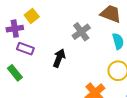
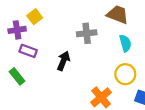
gray cross: (81, 32) -> (87, 33), turned 30

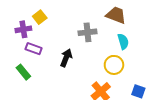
yellow circle: (125, 74) -> (114, 65), moved

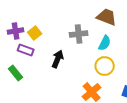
yellow square: (40, 17) -> (35, 33), moved
cyan semicircle: (123, 42) -> (105, 43), moved, turned 42

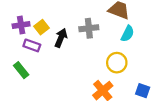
cyan semicircle: (105, 43) -> (128, 34), moved
black arrow: (58, 59) -> (61, 38), moved

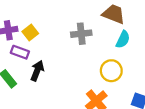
black arrow: (61, 38) -> (37, 71), moved

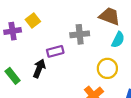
yellow square: (30, 33) -> (33, 20), moved
purple rectangle: (20, 52) -> (55, 51), moved, turned -35

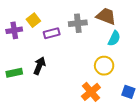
gray cross: (80, 34) -> (78, 23), moved
purple rectangle: (55, 51) -> (52, 33), moved
green rectangle: (13, 76) -> (14, 73), turned -63

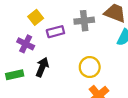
purple cross: (14, 30) -> (26, 44), moved, turned 35
yellow circle: (104, 66) -> (90, 67), moved

